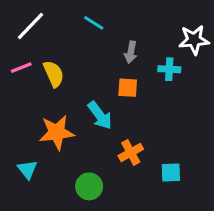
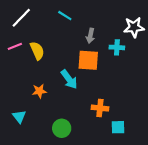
orange square: (128, 88) -> (88, 60), size x1.5
orange star: (57, 132) -> (39, 91), size x0.6
orange cross: (131, 152) -> (100, 108), moved, turned 35
cyan square: (171, 173) -> (118, 127), moved

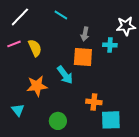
orange star: (39, 91) -> (37, 86), size x1.5
cyan square: (118, 127) -> (111, 120), size x1.5

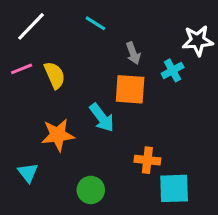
gray arrow: (85, 34) -> (133, 53), turned -32
cyan cross: (110, 45) -> (173, 70), turned -32

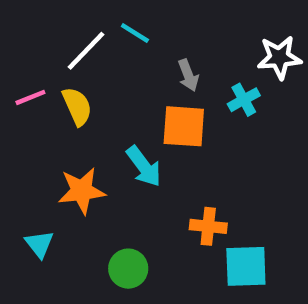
white line: (31, 26) -> (86, 51), moved

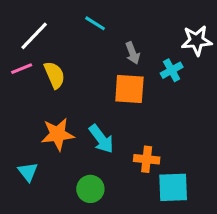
white line: (86, 51) -> (34, 36), moved
cyan arrow: (144, 166) -> (101, 139), moved

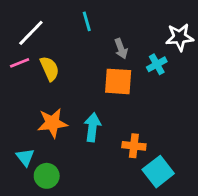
cyan line: (95, 23) -> (87, 21), turned 42
cyan arrow: (101, 139) -> (92, 127), turned -136
cyan square: (173, 187) -> (158, 172), turned -36
green circle: (90, 189) -> (47, 176), moved

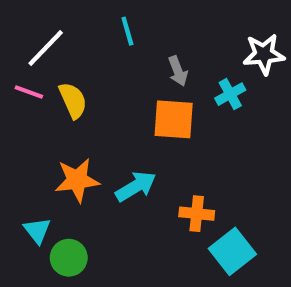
pink line: (20, 63) -> (29, 92), turned 42
cyan arrow: (92, 127) -> (136, 186), turned 52

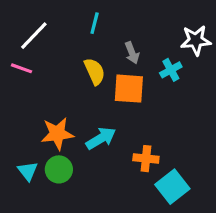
cyan line: (127, 31) -> (95, 23), turned 30
yellow semicircle: (73, 100) -> (95, 71), moved
green circle: (69, 258) -> (59, 169), moved

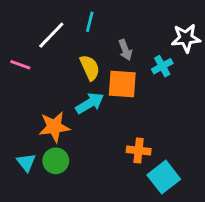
white line: (34, 36) -> (51, 35), moved
cyan arrow: (101, 138) -> (90, 103), moved

